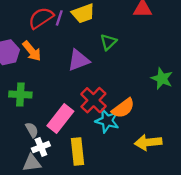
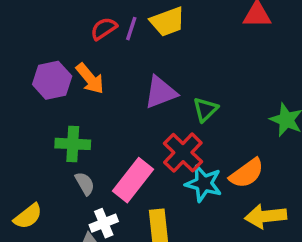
red semicircle: (41, 18) -> (104, 29), size x0.7
green triangle: (108, 42) -> (205, 109), moved
orange semicircle: (123, 108) -> (247, 173), moved
gray semicircle: (32, 130) -> (85, 184), moved

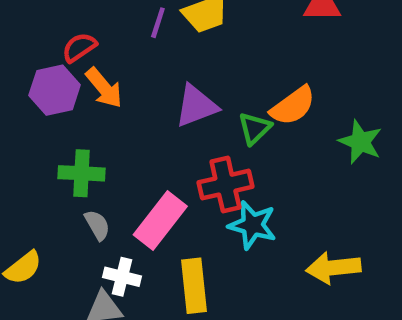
red semicircle: (104, 29) -> (79, 47), moved
red cross: (183, 153) -> (225, 185), turned 33
orange semicircle: (247, 173) -> (293, 106), moved
white cross: (104, 223) -> (122, 277), turned 36

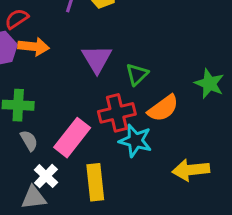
orange arrow: (104, 88) -> (34, 47), turned -44
purple triangle: (196, 106) -> (97, 59), turned -40
orange semicircle: (293, 106) -> (163, 108), moved
white cross: (122, 277) -> (46, 176), turned 30

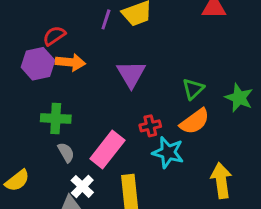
green triangle: (137, 74) -> (193, 89), moved
red cross: (117, 113) -> (150, 126), size x0.6
yellow arrow: (191, 170) -> (221, 181), turned 88

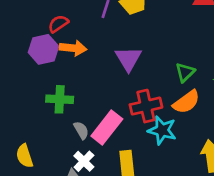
red cross: (150, 126) -> (146, 106), size x1.6
gray semicircle: (66, 152) -> (81, 130), moved
yellow semicircle: (17, 181) -> (25, 156), turned 110

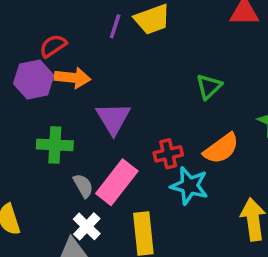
purple triangle: (128, 59) -> (113, 118), moved
green triangle: (185, 72) -> (209, 87), moved
red cross: (146, 106) -> (168, 154), size x0.7

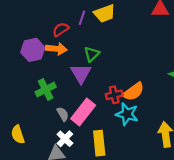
red semicircle: (53, 46) -> (61, 30), moved
green triangle: (209, 87) -> (92, 54), moved
green cross: (55, 145) -> (46, 89), turned -30
orange semicircle: (221, 149) -> (133, 92), moved

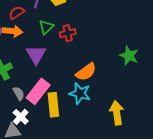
green triangle: (92, 54) -> (46, 27), moved
red cross: (114, 95) -> (68, 33), moved
yellow rectangle: (99, 143) -> (53, 105), moved

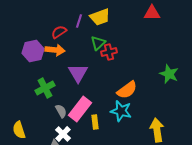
green triangle: (46, 27) -> (98, 43), moved
yellow rectangle: (53, 105) -> (95, 122), size x0.6

